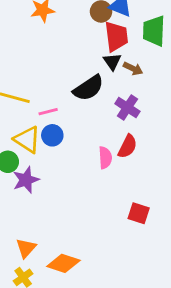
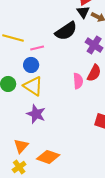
blue circle: (52, 135) -> (31, 65), moved
yellow triangle: (27, 140) -> (33, 86), moved
purple star: (26, 180) -> (36, 114), moved, turned -30

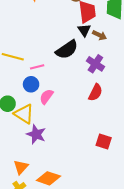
pink semicircle: (78, 81) -> (46, 97), moved, turned -140
yellow triangle: (33, 86) -> (24, 114), moved

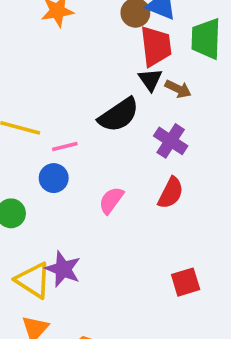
pink semicircle: (46, 97) -> (111, 200), moved
yellow triangle: (24, 114) -> (33, 280), moved
red square: (104, 141) -> (186, 282), turned -35

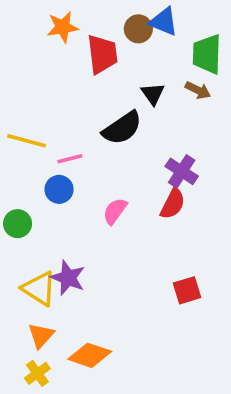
red trapezoid: (156, 46) -> (102, 54), moved
brown arrow: (178, 89) -> (198, 90), moved
purple cross: (171, 141) -> (182, 171), moved

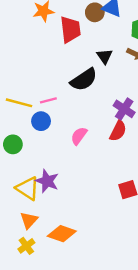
yellow line: (27, 141) -> (19, 103), moved

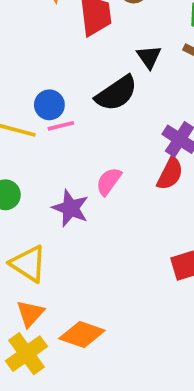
blue circle: (41, 121) -> (49, 105), moved
purple star: (47, 181) -> (70, 208), moved
yellow cross: (26, 246) -> (26, 354), size x1.5

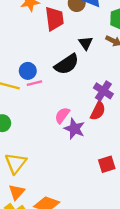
purple star: (70, 208) -> (74, 129), moved
yellow triangle: (28, 264) -> (16, 163), turned 35

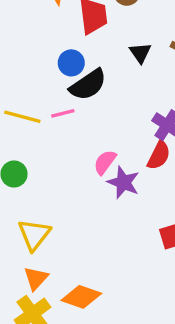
black semicircle: (67, 64) -> (88, 85), moved
blue circle: (28, 71) -> (71, 63), moved

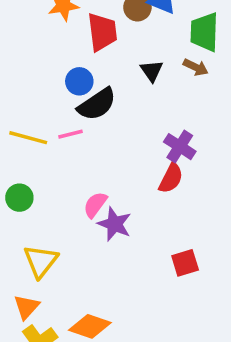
pink semicircle: (105, 162) -> (95, 205), moved
purple star: (123, 182) -> (115, 224), moved
orange triangle: (36, 278) -> (26, 307), moved

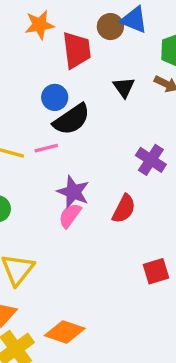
red semicircle: (171, 178) -> (124, 209), moved
purple star: (115, 224) -> (73, 192), moved

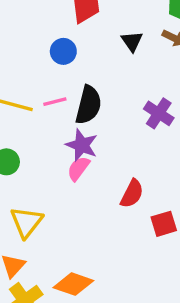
black semicircle: (72, 119) -> (88, 105), moved, turned -42
red semicircle: (124, 209) -> (132, 194), moved

